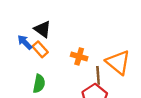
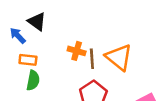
orange rectangle: (40, 49) -> (28, 60), moved, turned -42
brown line: (98, 75) -> (92, 59), moved

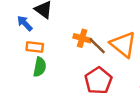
brown line: (92, 59) -> (97, 46), turned -42

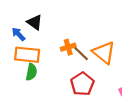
orange cross: (82, 38) -> (68, 47), turned -32
orange rectangle: (35, 47) -> (27, 55), size x1.6

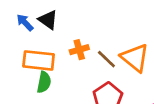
blue arrow: (18, 34) -> (25, 22), moved
orange cross: (68, 47) -> (79, 50), moved

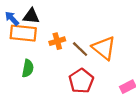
black triangle: (48, 20) -> (31, 16), turned -30
orange rectangle: (39, 60) -> (23, 33), moved

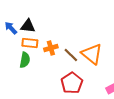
orange rectangle: (23, 33) -> (30, 43), moved, size x0.7
green semicircle: (28, 68) -> (25, 60), moved

